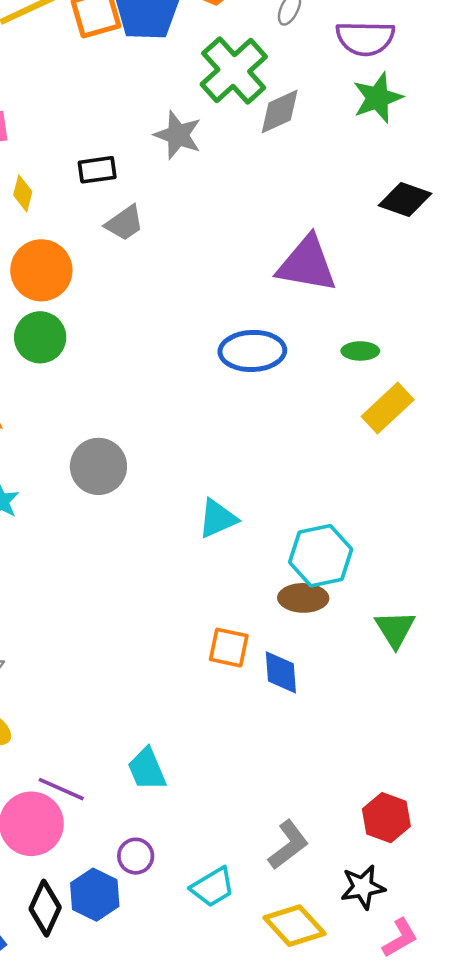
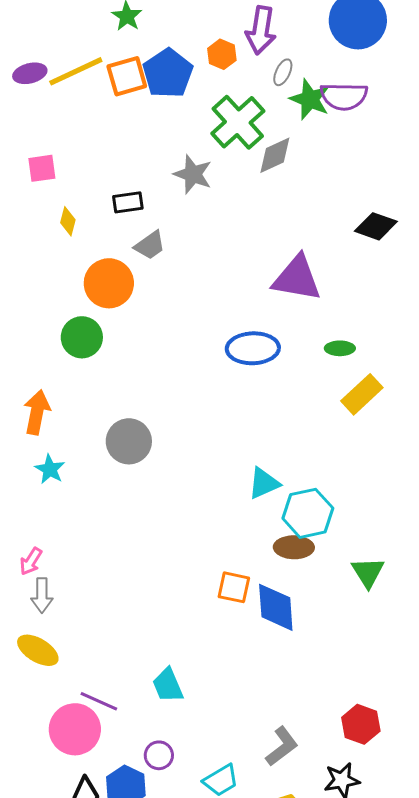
green star: (378, 98) -> (310, 99), moved, turned -30
orange circle: (41, 270) -> (109, 283), moved
cyan triangle: (218, 519) -> (264, 483), moved
blue diamond: (281, 672) -> (276, 607), size x1.4

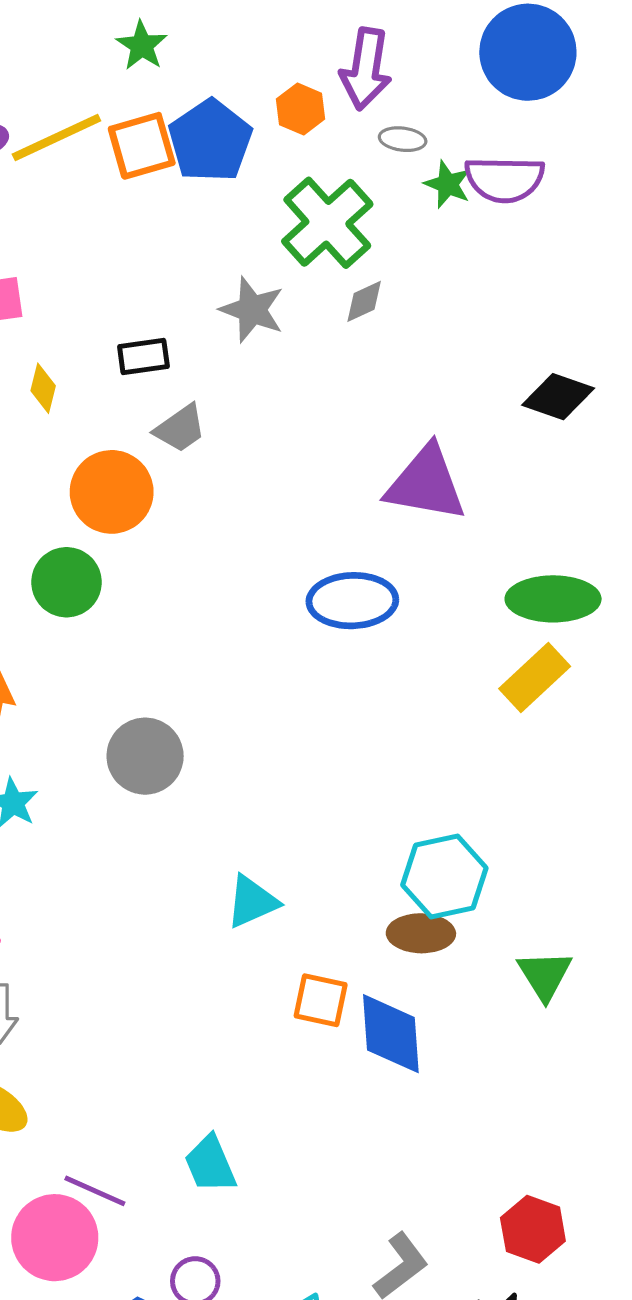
gray ellipse: (283, 72) -> (403, 139), turned 72
green star: (310, 99) -> (448, 184), size x0.7
gray diamond: (275, 155) -> (364, 301), moved, size x0.7
green ellipse: (340, 348) -> (553, 599), moved, size x1.8
cyan triangle: (264, 483) -> (252, 902), moved

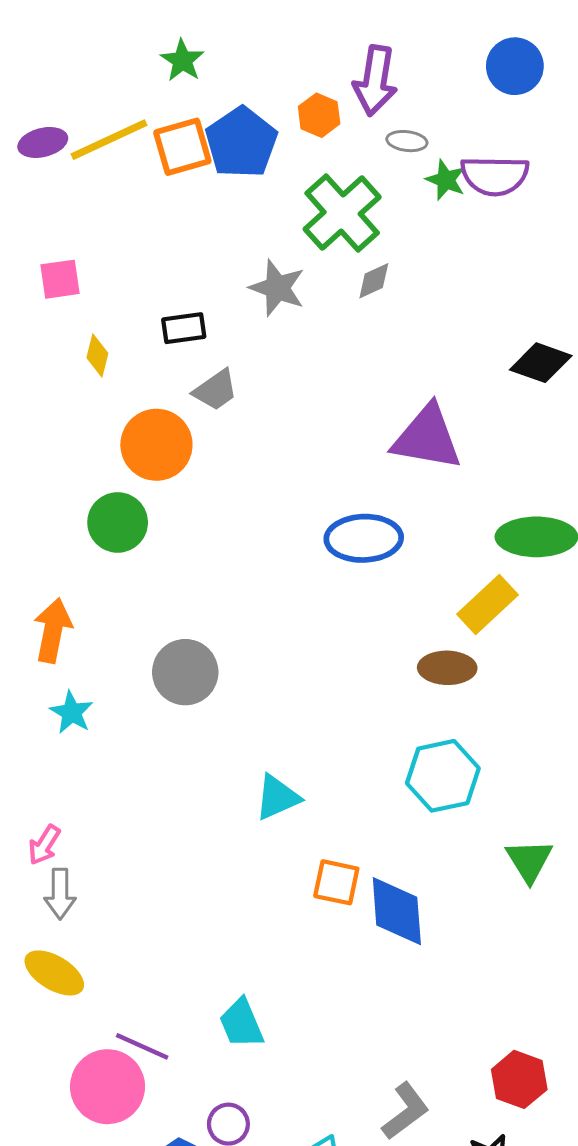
blue circle: (528, 52) -> (515, 66), size x0.7
yellow rectangle: (535, 678) -> (487, 605), moved
brown ellipse: (421, 933) -> (447, 668), moved

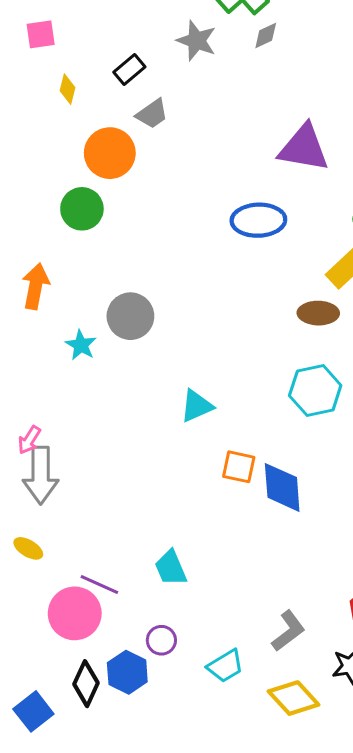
black rectangle: (184, 328) -> (129, 69), turned -32
cyan star: (72, 712) -> (81, 345), moved
gray arrow: (60, 894) -> (41, 475), size x1.6
yellow ellipse: (54, 973) -> (28, 548), moved, size x0.7

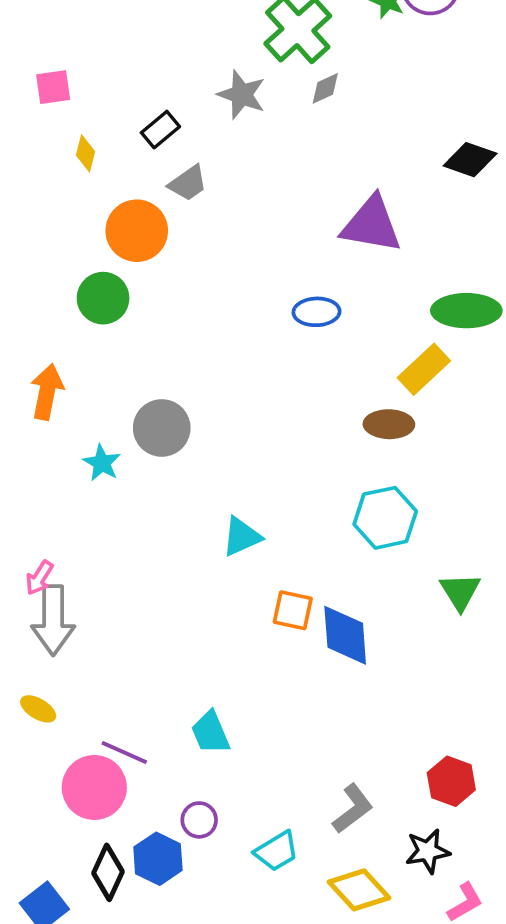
blue ellipse: (258, 220) -> (317, 312), size x0.7

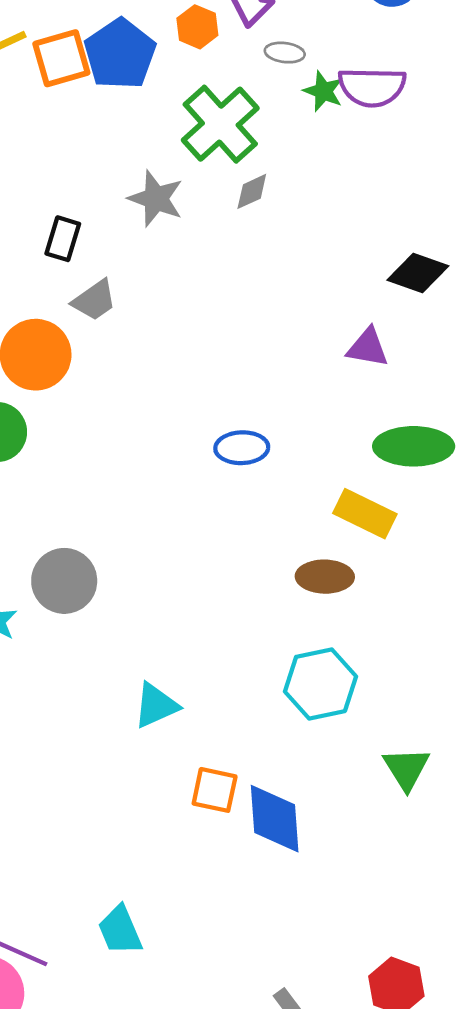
black rectangle: (160, 130) -> (63, 239), turned -33
purple triangle: (371, 224) -> (368, 348), moved, size x0.6
yellow rectangle: (424, 369) -> (365, 514), turned 69

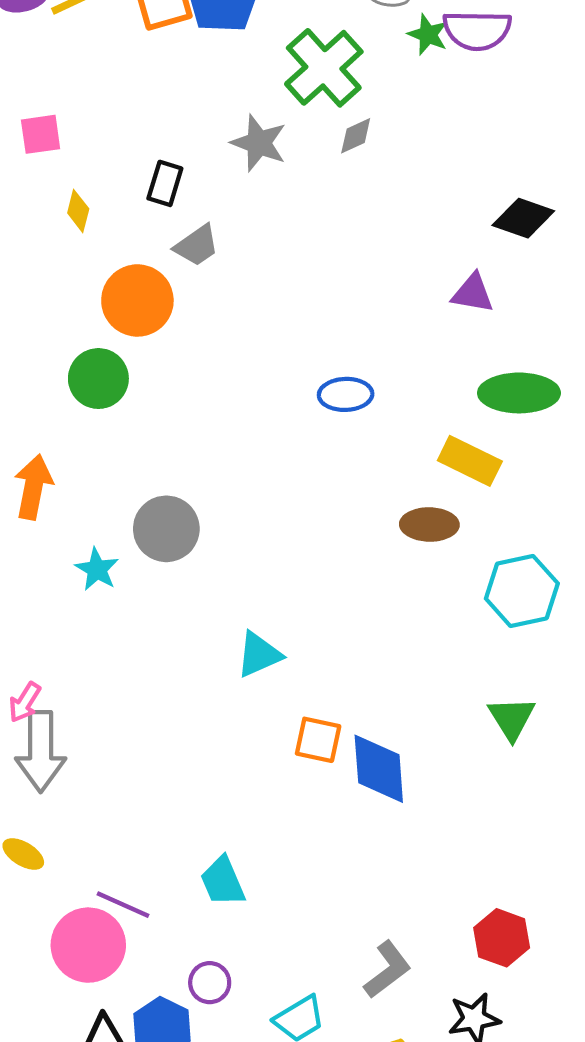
cyan hexagon: (320, 684) -> (522, 591), moved

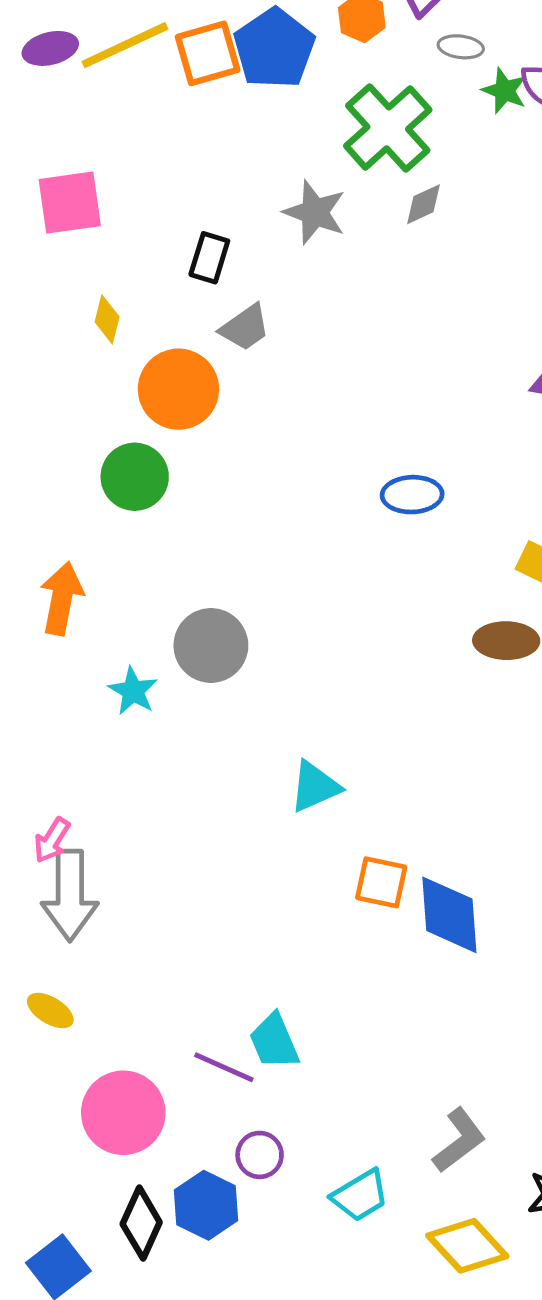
pink square: (41, 134) -> (70, 203), size x1.4
yellow diamond: (78, 211) -> (107, 319), moved
purple line: (123, 905) -> (224, 1067), moved

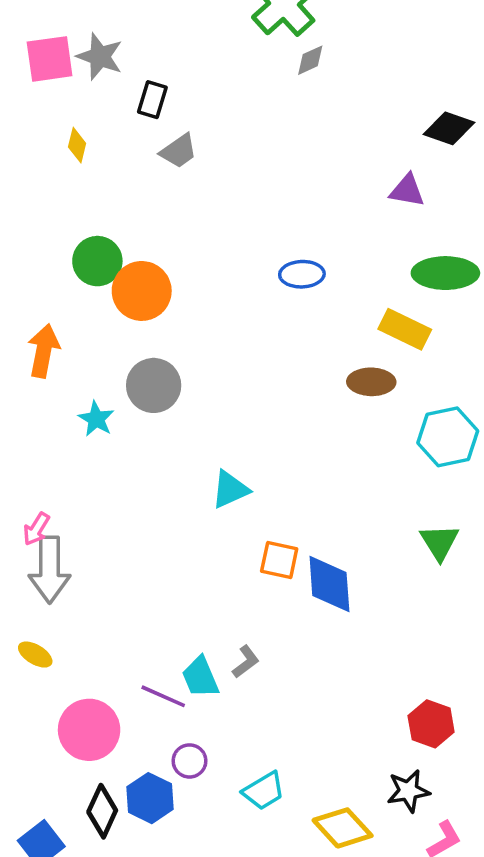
gray star: (315, 212) -> (100, 57), moved
orange circle: (178, 389) -> (142, 291), moved
gray L-shape: (459, 1140) -> (246, 662), moved, size x0.7

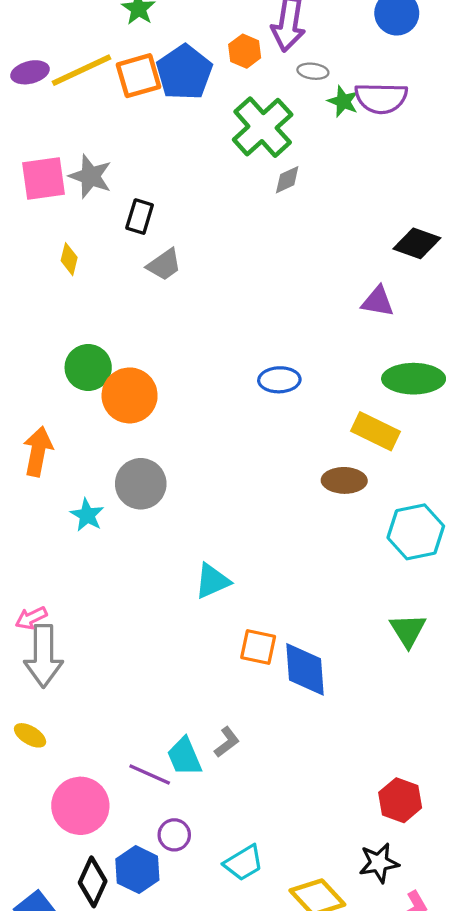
pink arrow: (36, 529) -> (31, 618), turned 32

